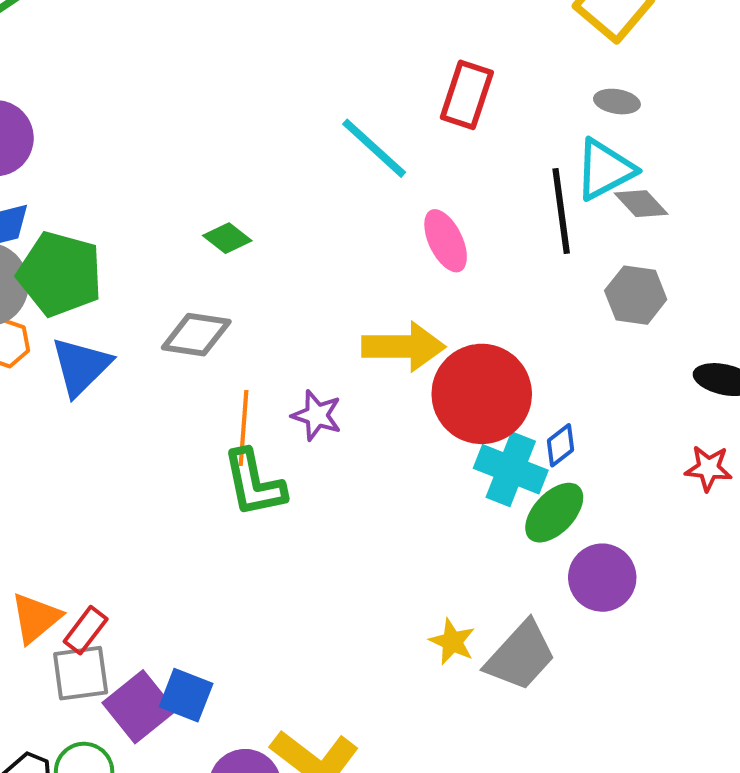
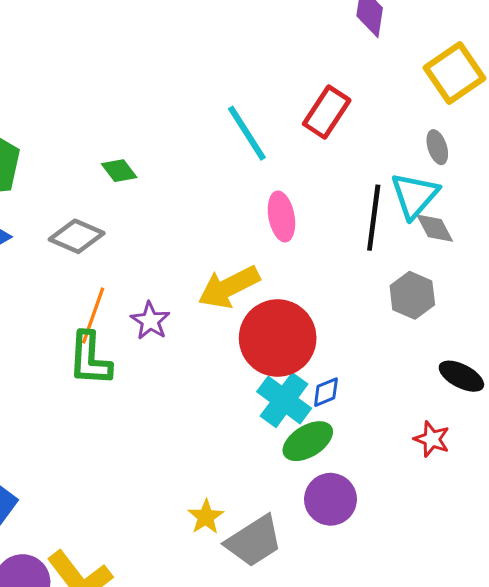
gray ellipse: (617, 102) -> (437, 147), turned 48
cyan triangle: (605, 170) -> (415, 195), turned -36
yellow arrow: (404, 347) -> (229, 287), turned 138

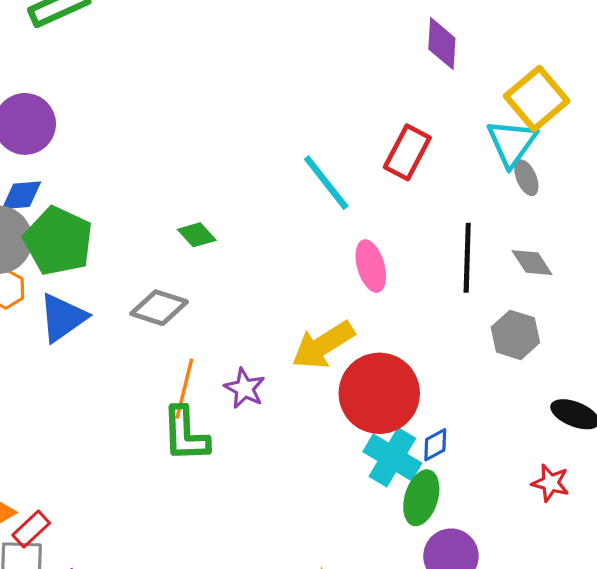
cyan triangle: (415, 195) -> (512, 143), moved
green ellipse: (308, 441) -> (421, 498), turned -36

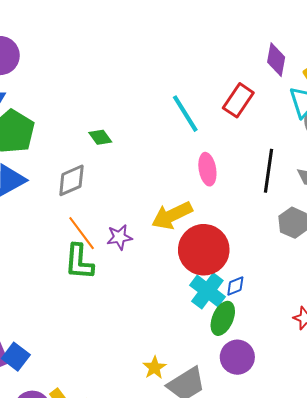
purple diamond: (442, 44) -> (276, 60), moved
gray diamond: (159, 308) -> (71, 180), turned -48
purple star: (245, 388) -> (119, 237), turned 30
orange line: (184, 389) -> (82, 233), turned -57

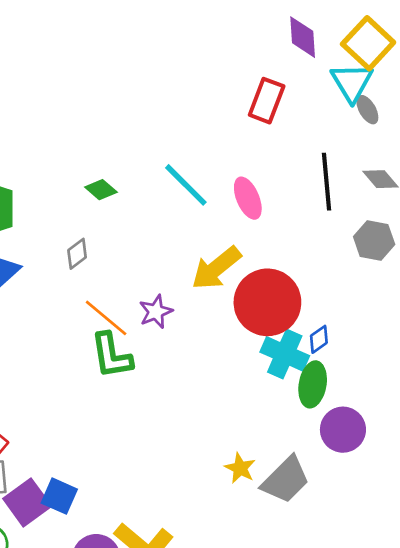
cyan line: (185, 114) -> (186, 185), moved
gray diamond: (71, 180) -> (77, 254), size x0.7

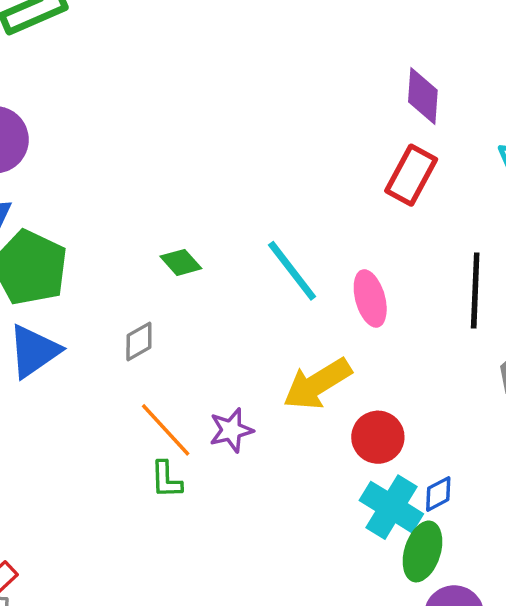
purple diamond: (303, 37) -> (423, 96), moved
red circle: (267, 302) -> (378, 437), size x0.6
green L-shape: (111, 356) -> (166, 480), size x0.6

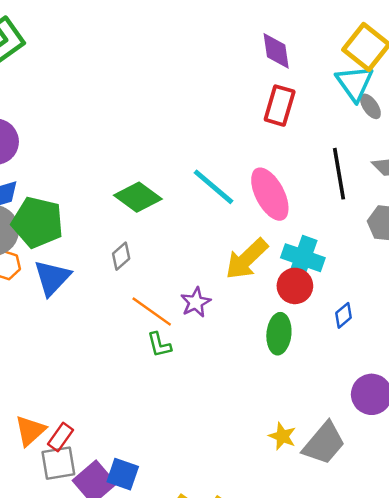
green diamond: (181, 262) -> (138, 197), size x1.6
pink ellipse: (370, 298) -> (270, 194), size x1.4
cyan cross: (391, 507) -> (303, 258), moved
green ellipse: (422, 551) -> (279, 334), moved

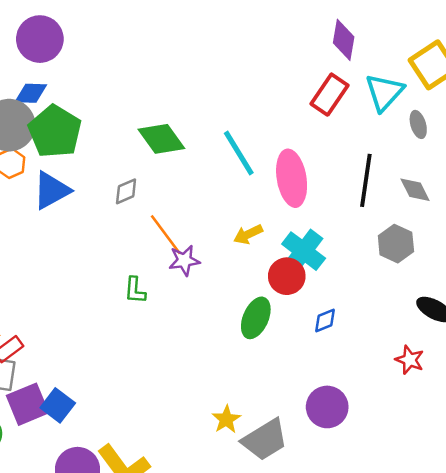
cyan triangle: (355, 83) -> (384, 92), moved
yellow arrow: (247, 259) -> (248, 234), size x0.6
orange line: (152, 312) -> (166, 235), moved

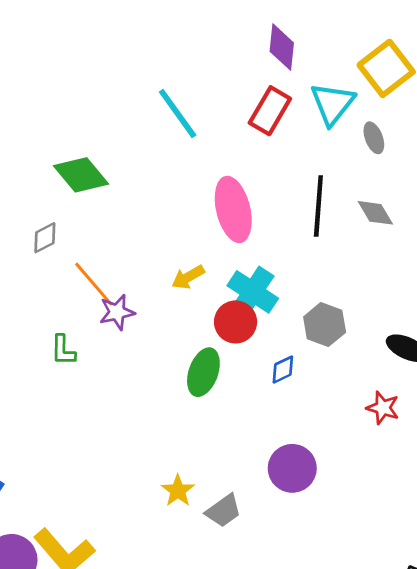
cyan line: (239, 153) -> (178, 114), moved
gray hexagon: (396, 244) -> (325, 325), moved
gray trapezoid: (265, 440) -> (223, 511), size x0.7

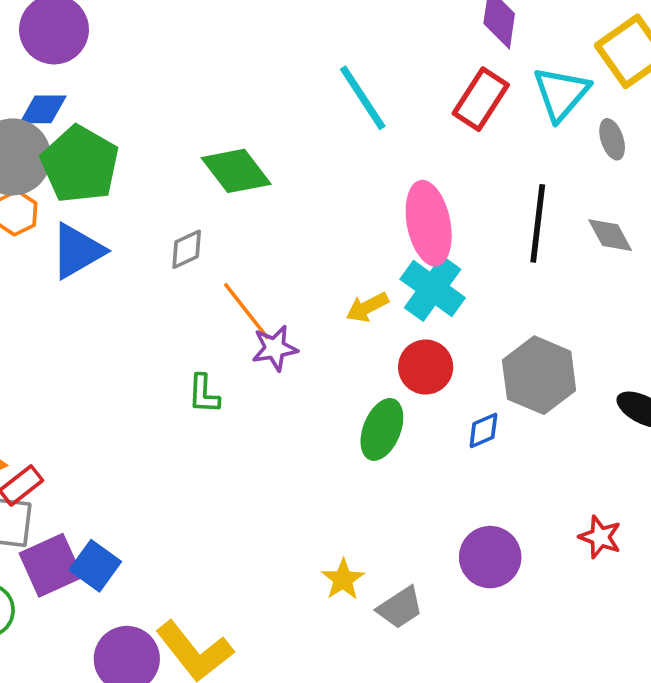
cyan cross: (253, 292) -> (433, 288), moved
gray hexagon: (325, 325) -> (539, 375), size x1.4
red star: (383, 408) -> (600, 537), moved

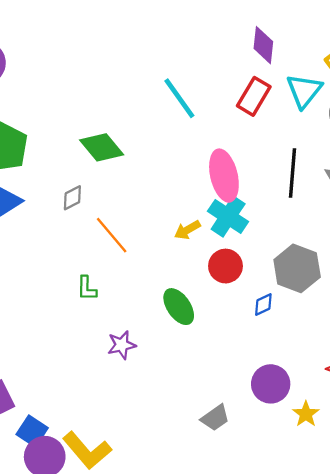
purple star: (275, 348) -> (122, 345), moved
green ellipse: (382, 429) -> (179, 307), moved, turned -54
blue square: (95, 566) -> (32, 431), moved
yellow star: (343, 579) -> (306, 414), moved

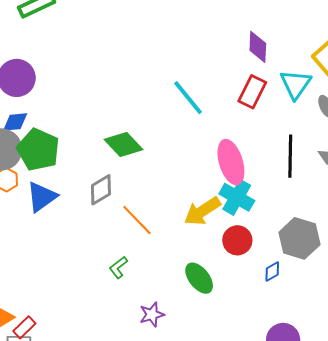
gray diamond: (72, 198) -> (101, 190), size x1.4
yellow arrow: (187, 230) -> (202, 211), size x1.6
green L-shape: (87, 288) -> (118, 267), turned 55

